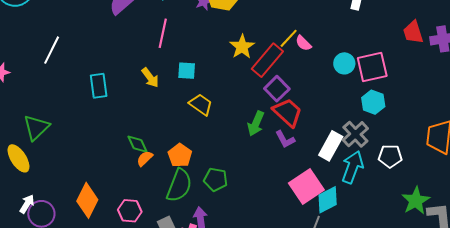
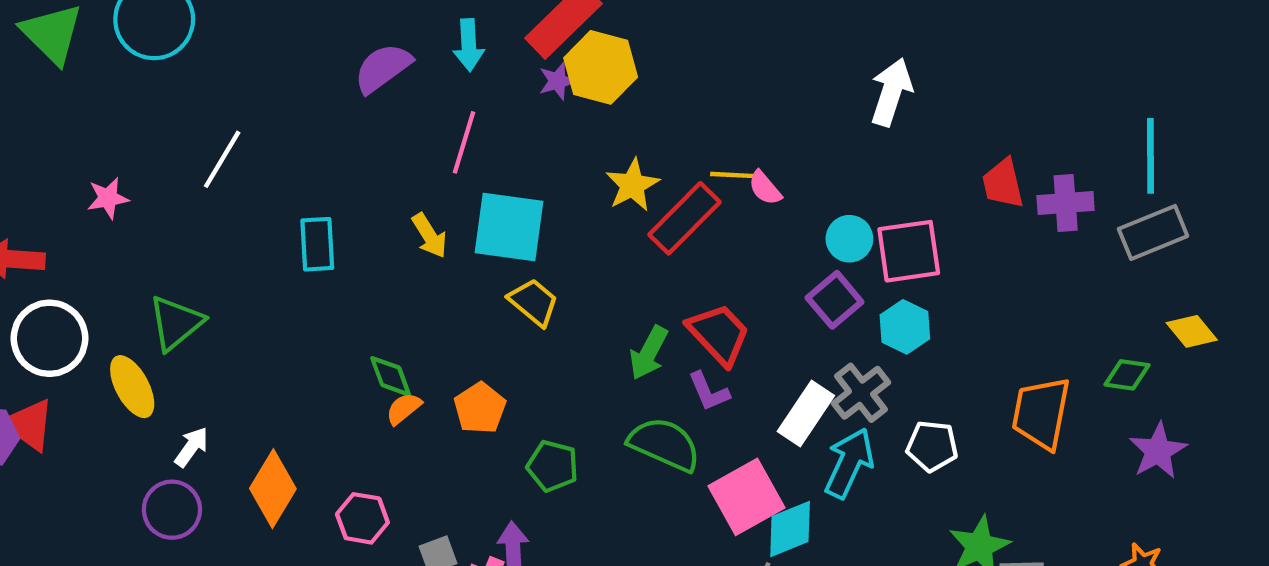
yellow line: (289, 38) -> (734, 175), turned 45
cyan square: (187, 71) -> (509, 227), size x1.8
purple square: (277, 89) -> (835, 300), moved
green semicircle: (179, 185) -> (664, 444), moved, turned -92
white arrow: (27, 204) -> (191, 447), moved

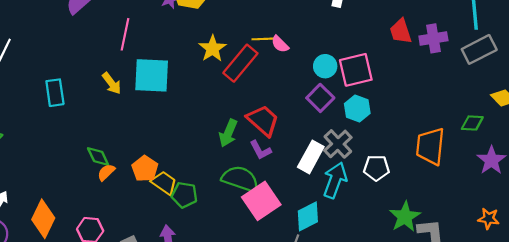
yellow trapezoid: (534, 302) -> (164, 183), moved
pink square: (747, 497) -> (261, 201), moved

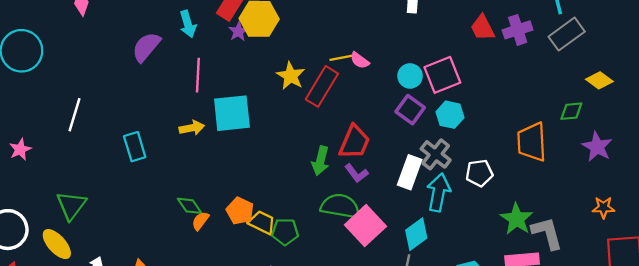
yellow arrow: (112, 83) -> (192, 128), turned -55
red trapezoid: (263, 120) -> (354, 142), turned 80

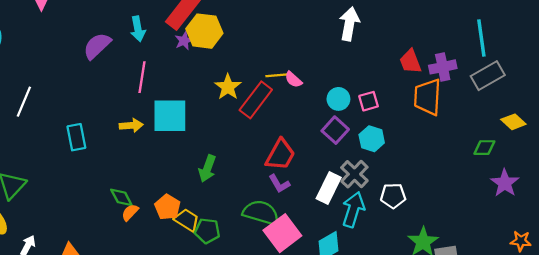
pink square: (442, 75) -> (369, 101), size x0.6
orange trapezoid: (532, 142) -> (428, 97), moved
green arrow: (320, 161) -> (207, 169), moved
orange star: (603, 207) -> (521, 241), moved

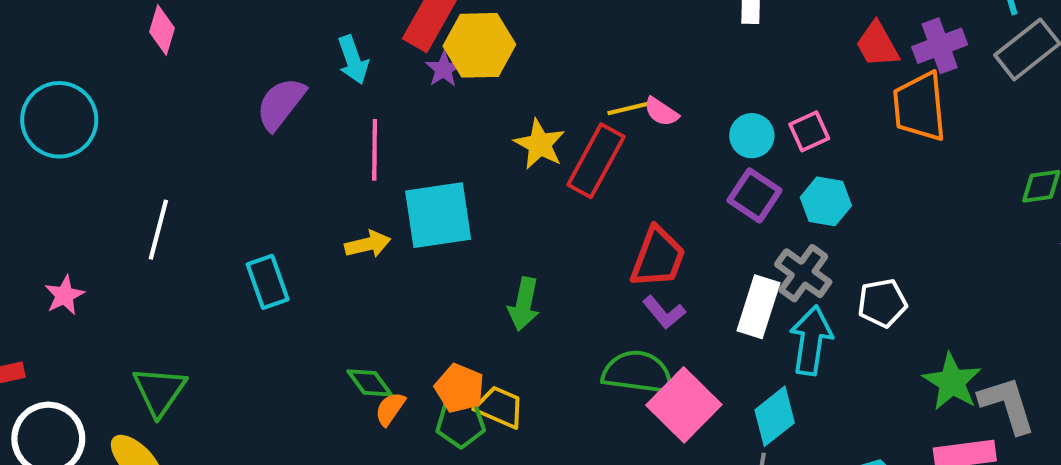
green pentagon: (207, 231) -> (461, 423), moved

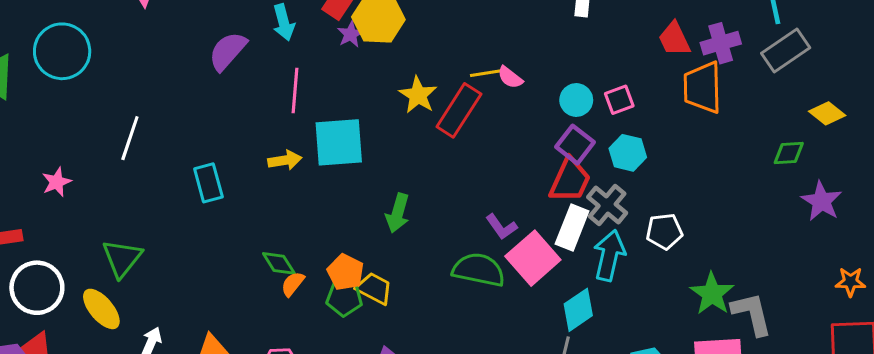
red trapezoid: (658, 257) -> (570, 180), moved
pink square: (684, 405) -> (533, 258), moved

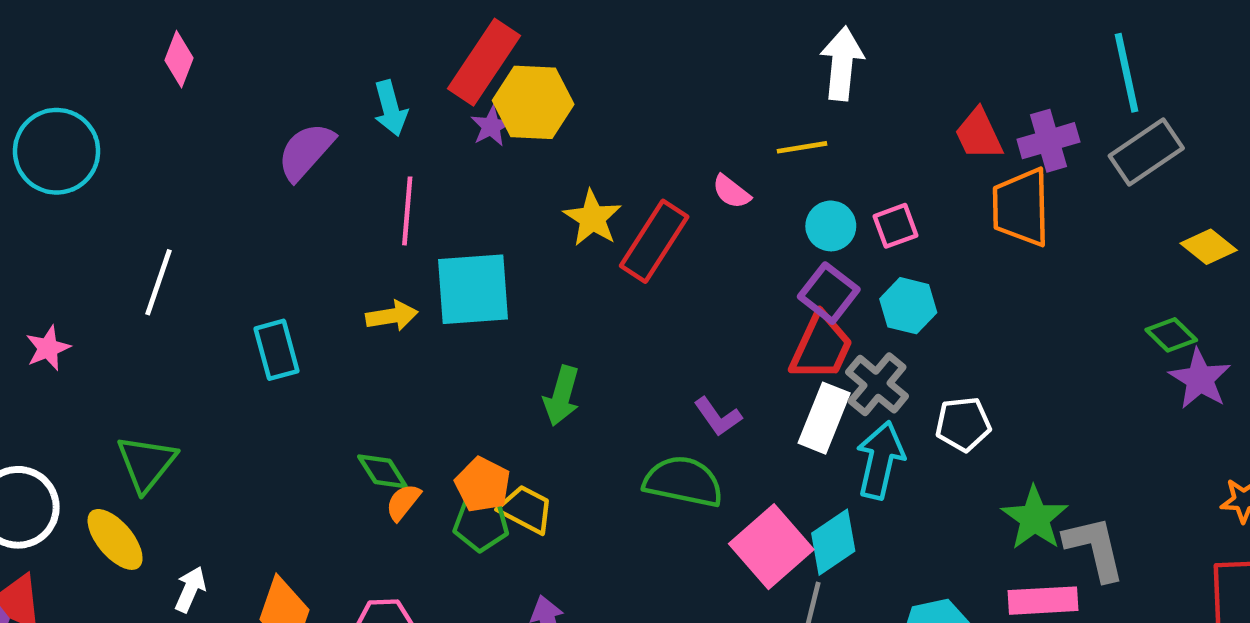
yellow line: (487, 73) -> (802, 147), moved
green diamond: (789, 153) -> (1171, 335), moved, turned 48
pink square: (533, 258) -> (771, 547), moved

